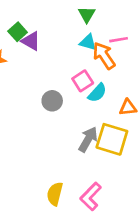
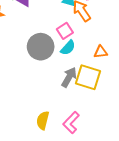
cyan semicircle: (97, 93) -> (68, 48), moved
gray circle: (52, 101) -> (41, 47), size x1.6

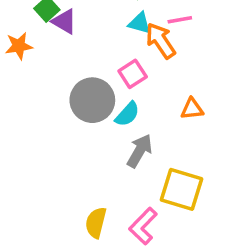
cyan semicircle: (68, 48) -> (127, 114), moved
yellow square: (88, 77) -> (182, 189), moved

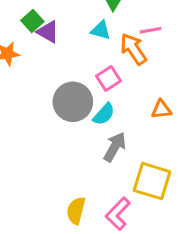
cyan triangle: (140, 23) -> (101, 30), moved

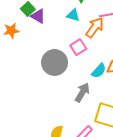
orange arrow: (133, 49) -> (95, 28), turned 70
cyan semicircle: (104, 114) -> (99, 71), moved

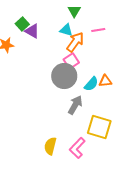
orange arrow: (95, 28) -> (75, 42), moved
gray circle: (55, 63) -> (64, 76), moved

